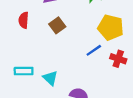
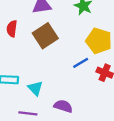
brown square: (57, 25) -> (45, 36), size x1.5

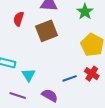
blue line: (81, 63) -> (70, 78), moved

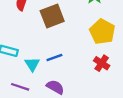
blue line: (70, 78) -> (54, 57), moved

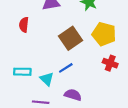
brown square: (52, 16) -> (70, 38), moved

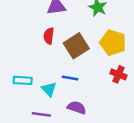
red semicircle: (24, 25) -> (49, 36), moved
blue line: (66, 68) -> (70, 78), turned 40

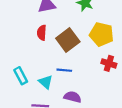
cyan rectangle: (23, 80) -> (21, 76), turned 63

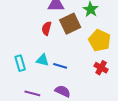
brown square: (68, 40) -> (70, 24), moved
cyan triangle: (46, 82) -> (43, 60), moved, turned -40

